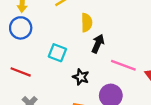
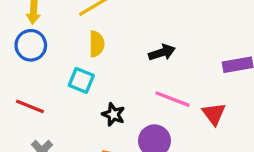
yellow semicircle: (87, 23) -> (97, 44), moved
black arrow: (98, 44) -> (162, 52), moved, turned 48

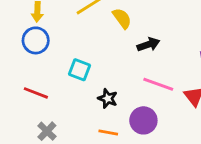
yellow semicircle: (97, 44) -> (122, 18), moved, turned -35

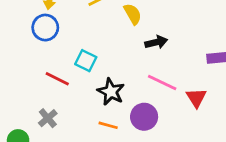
red line: (36, 93) -> (57, 79), moved
black star: (108, 98) -> (111, 92), size x1.4

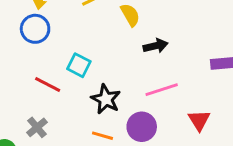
pink line: (162, 82) -> (162, 90), turned -44
red triangle: (196, 98) -> (199, 120), moved

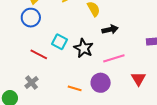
black star: (106, 99) -> (84, 48), moved

